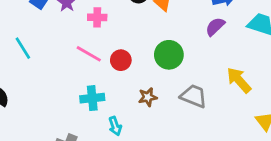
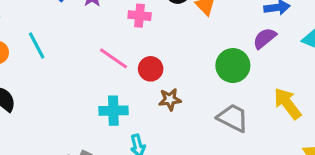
pink cross: (97, 17) -> (140, 16), moved
green circle: (169, 55) -> (233, 66), moved
brown star: (148, 97) -> (170, 99), moved

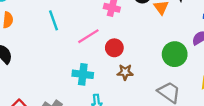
cyan line: (37, 45) -> (53, 20), moved
pink line: (114, 58) -> (88, 36), turned -75

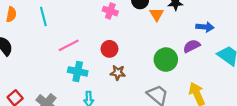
cyan line: (53, 20) -> (43, 16), moved
pink line: (88, 36) -> (69, 45), moved

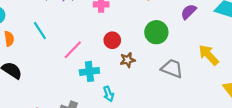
green circle: (166, 60) -> (156, 32), moved

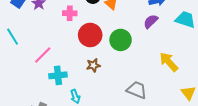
red circle: (112, 40) -> (90, 35), moved, size x1.5
gray trapezoid: (172, 69) -> (137, 90), moved

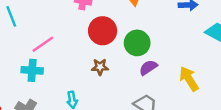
purple semicircle: (151, 21) -> (148, 68), moved
cyan cross: (58, 75) -> (32, 70), moved

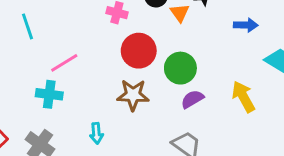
brown star: (100, 67) -> (133, 95), size x1.5
yellow arrow: (189, 79) -> (243, 97), moved

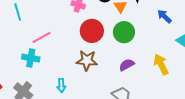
blue arrow: (246, 25) -> (164, 16), turned -140
green circle: (180, 68) -> (124, 32), moved

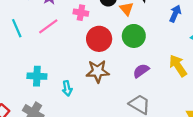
blue arrow: (164, 16) -> (175, 14), turned 77
pink line: (42, 37) -> (48, 26), moved
cyan arrow: (61, 85) -> (67, 88), moved

